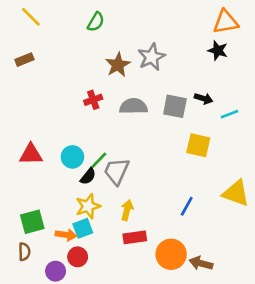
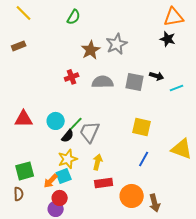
yellow square: (198, 145) -> (142, 127), moved
orange arrow: (66, 235) -> (51, 181), turned 126
brown arrow: (201, 263) -> (155, 203), turned -120
purple circle: (56, 271) -> (56, 209), moved

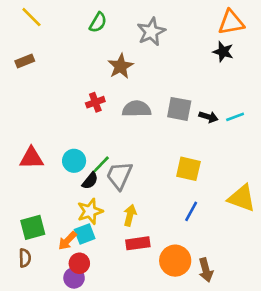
gray star: (117, 44) -> (151, 32), moved
black arrow: (157, 76) -> (208, 117), moved

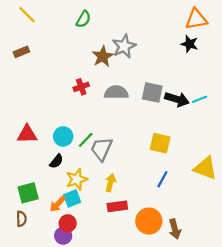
gray star: (151, 32) -> (124, 46), moved
black arrow: (208, 117) -> (177, 99), size x1.5
black semicircle: (90, 181) -> (56, 161), moved

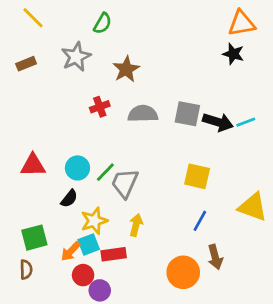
gray star: (124, 46) -> (76, 57), moved
red rectangle: (117, 206) -> (114, 254), moved
brown arrow: (175, 229) -> (215, 257), moved
purple circle: (63, 236) -> (100, 290), moved

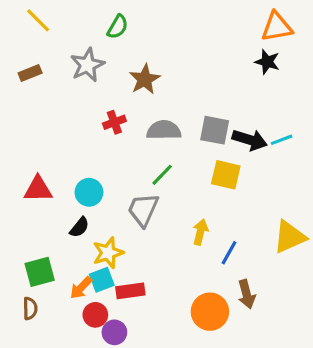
green line: (105, 172) -> (162, 175), moved
yellow square: (197, 176) -> (226, 175), moved
yellow triangle: (253, 207) -> (290, 237), turned -44
yellow arrow: (136, 225) -> (200, 232), moved

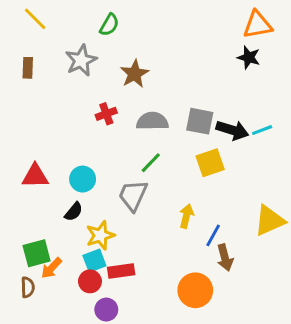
brown rectangle: (30, 73) -> (28, 68), turned -66
yellow square: (226, 175) -> (210, 163), turned -32
orange arrow: (81, 288) -> (51, 268), moved
brown arrow: (247, 294) -> (225, 258), moved
red circle: (95, 315) -> (90, 281), moved

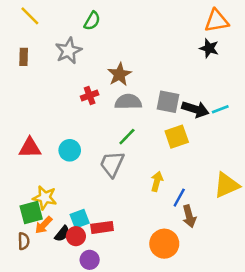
brown star: (134, 74) -> (119, 74), moved
black semicircle: (74, 212) -> (62, 234), moved
yellow star: (100, 235) -> (45, 198), moved, turned 30

